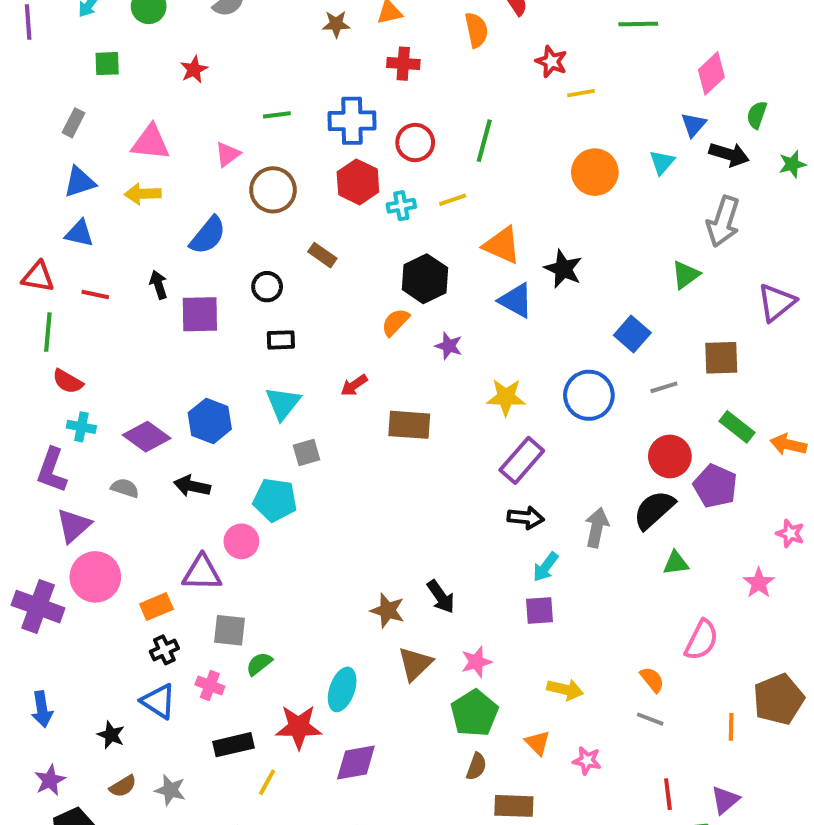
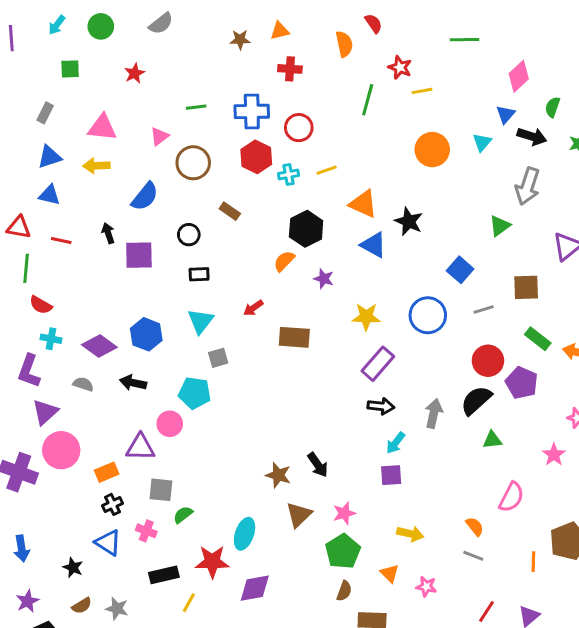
green line: (484, 141) -> (368, 100), moved
red line: (668, 794) -> (486, 611), turned 40

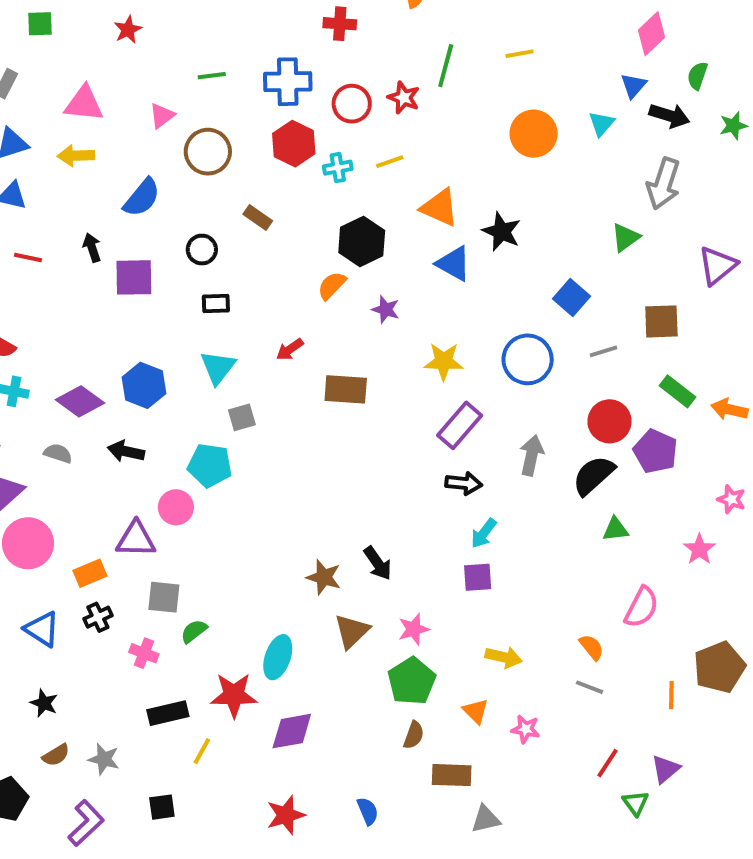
red star: (400, 67) -> (404, 98), moved
gray arrow: (434, 414) -> (532, 455), moved
blue triangle: (108, 543) -> (42, 629), moved

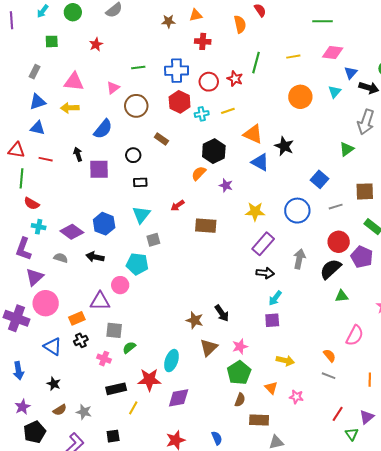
pink diamond: (651, 34) -> (333, 52), moved, turned 50

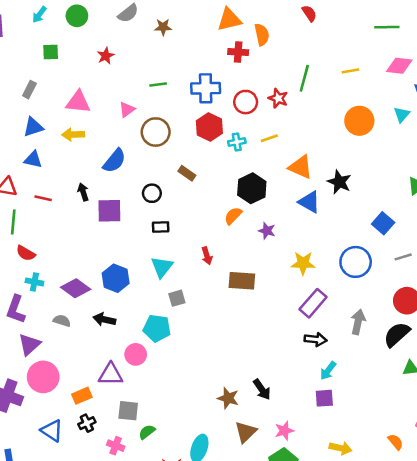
orange triangle: (196, 15) -> (229, 20), size x1.5
brown star: (168, 21) -> (163, 27), moved
orange semicircle: (240, 24) -> (262, 35), moved
red arrow: (178, 206) -> (207, 256), turned -72

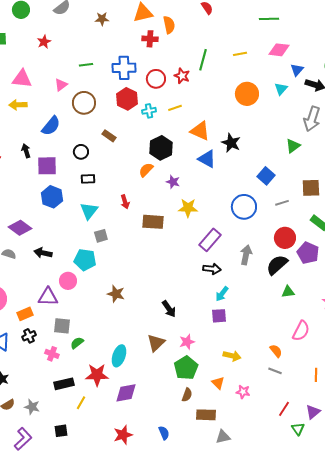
brown star: (163, 27) -> (102, 19), moved
yellow star: (303, 263) -> (188, 208), moved
blue hexagon: (116, 278) -> (52, 197), moved
brown star: (228, 398) -> (116, 294), moved

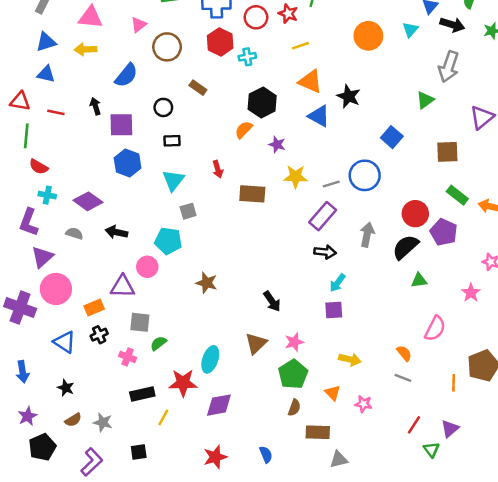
yellow line: (175, 108) -> (300, 46), moved
gray line: (282, 203) -> (331, 184), moved

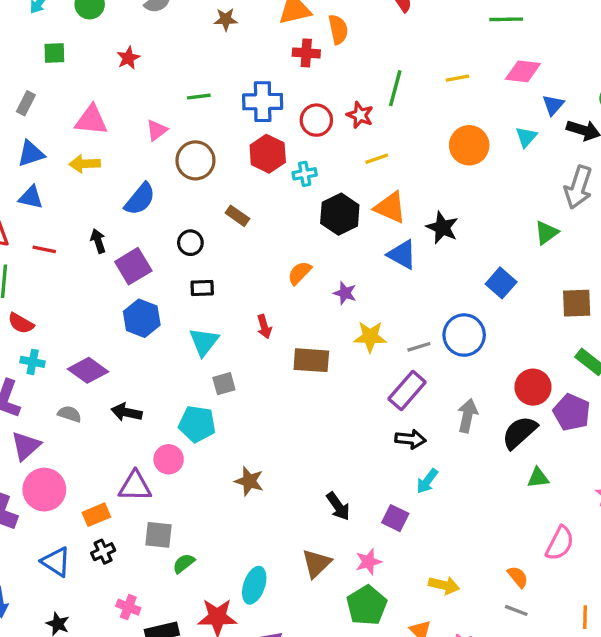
black hexagon: (262, 102) -> (340, 214), moved
purple square: (121, 125) -> (133, 266), turned -30
purple square: (334, 310) -> (395, 518), moved, turned 30
pink cross: (128, 357) -> (128, 607), moved

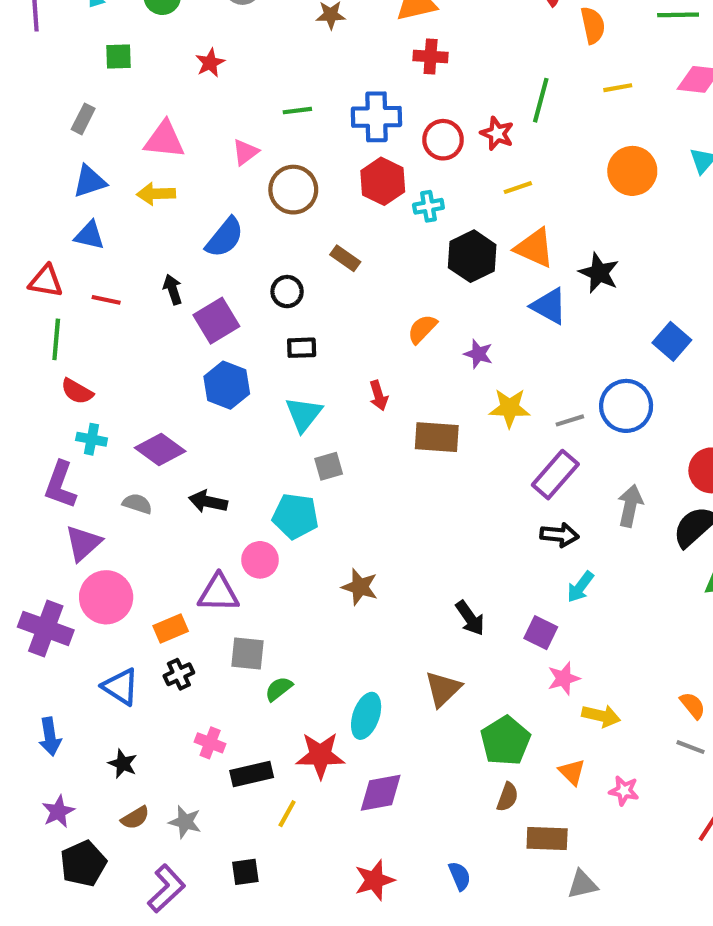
orange semicircle: (338, 29) -> (593, 25), moved
pink star: (368, 562) -> (564, 678), moved

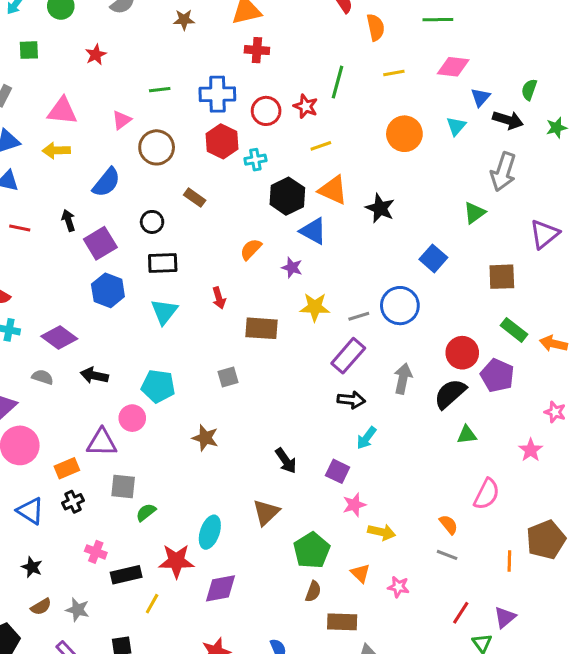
blue triangle: (549, 306) -> (313, 231), moved
black rectangle: (302, 348) -> (163, 263), size x1.4
gray square: (329, 466) -> (228, 377), moved

